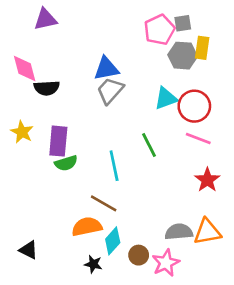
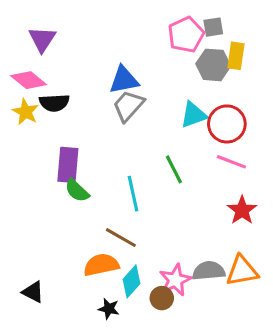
purple triangle: (45, 19) -> (42, 39), moved, turned -45
pink diamond: (25, 69) -> (29, 80), turned -36
yellow star: (22, 132) -> (26, 112), moved
green semicircle: (66, 163) -> (77, 191), turned 60
pink star: (166, 263) -> (175, 280), moved

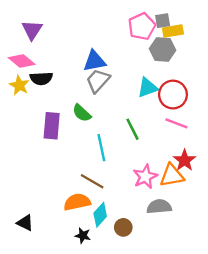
yellow rectangle: (236, 56) -> (173, 31), moved, turned 72
green semicircle: (77, 191) -> (82, 113), moved
orange triangle: (242, 271) -> (172, 175), moved
pink star: (175, 280) -> (145, 177), moved

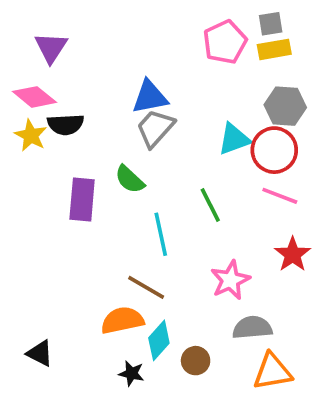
gray square: (163, 21) -> (271, 24), moved
gray hexagon: (163, 49) -> (285, 106), moved
orange triangle: (172, 175) -> (272, 372), moved

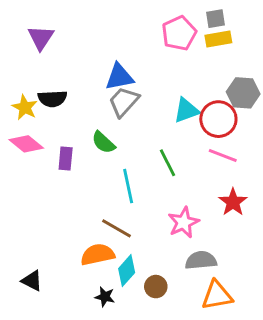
pink diamond: (34, 97) -> (26, 144), moved
gray hexagon: (285, 106) -> (243, 93), moved
purple rectangle: (82, 200) -> (66, 158), size x0.7

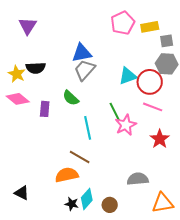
gray square: (216, 19) -> (167, 41), moved
pink star: (183, 222) -> (126, 125), moved
cyan diamond: (127, 271) -> (87, 199), moved
brown circle: (156, 287) -> (110, 205), moved
orange triangle: (217, 295) -> (163, 203), moved

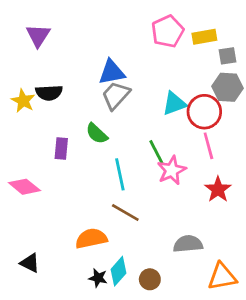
pink diamond: (18, 99) -> (24, 187), moved
pink line: (153, 107) -> (208, 146), turned 54
brown line: (80, 157) -> (125, 213), moved

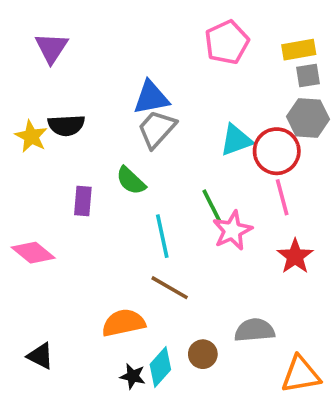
yellow rectangle: (204, 37) -> (299, 50), moved
brown circle: (150, 279) -> (203, 354), moved

